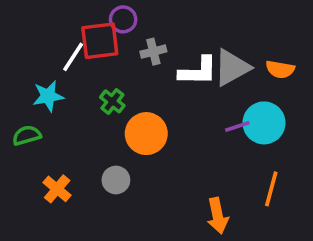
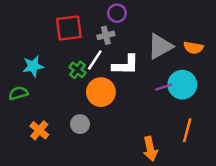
purple circle: (123, 19) -> (117, 13), moved
white line: (73, 57) -> (95, 60), moved
white L-shape: (198, 71) -> (126, 65), moved

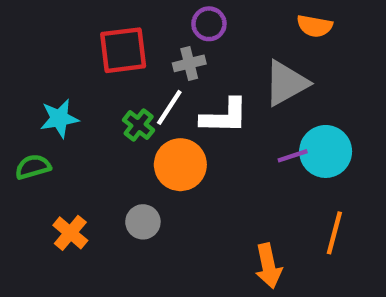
orange semicircle: (193, 48) -> (315, 26), moved

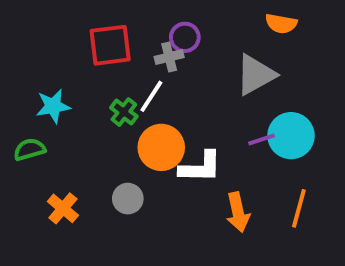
purple circle: (209, 24) -> (185, 37), moved
white L-shape: (224, 116) -> (201, 167), moved
orange arrow: (268, 266) -> (238, 212), moved

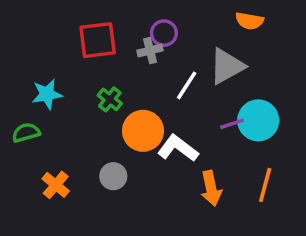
white line: (151, 96) -> (187, 85), moved
white L-shape: (201, 167) -> (178, 148), turned -144

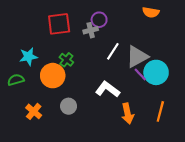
gray triangle: (227, 66) -> (137, 57), moved
purple line: (232, 124) -> (140, 75), turned 64
orange circle: (143, 131) -> (53, 76), moved

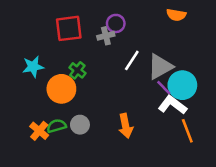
green semicircle: (16, 80) -> (56, 126), moved
white L-shape: (108, 89) -> (172, 105), moved
orange line: (160, 111) -> (187, 131), turned -36
orange arrow: (128, 114) -> (126, 126), moved

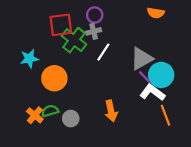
purple circle: (116, 23) -> (95, 15), moved
white line: (132, 60) -> (103, 52), moved
green cross: (77, 70) -> (74, 40), moved, size x1.6
gray circle: (80, 125) -> (71, 119), moved

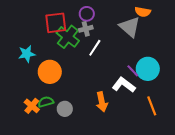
gray triangle: (142, 59) -> (130, 27), moved, turned -50
white L-shape: (152, 92) -> (124, 85), moved

